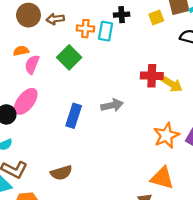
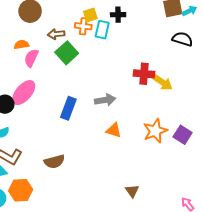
yellow square: (156, 18) -> (90, 15), moved
brown arrow: (55, 19) -> (56, 34), moved
orange triangle: (162, 178) -> (114, 130), moved, size x0.7

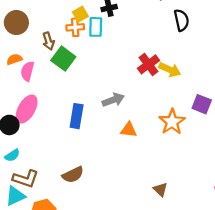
brown arrow: (56, 34) -> (48, 41), turned -91
black semicircle: (182, 39) -> (181, 20), turned 72
red cross: (144, 74) -> (148, 64), turned -30
purple square: (183, 135) -> (202, 104), moved

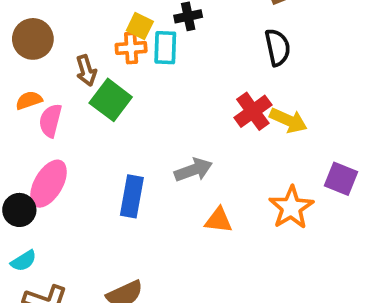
yellow square: (80, 14) -> (140, 26), turned -35
black semicircle: (181, 20) -> (278, 47), moved

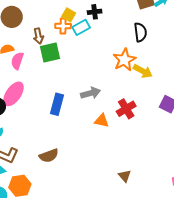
cyan rectangle: (165, 48) -> (81, 27), turned 54
green square: (111, 100) -> (50, 53), turned 35
red cross: (253, 111) -> (126, 109), moved
orange star: (291, 208) -> (124, 60), moved

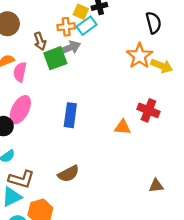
yellow square: (69, 15) -> (81, 12), moved
gray arrow: (91, 93) -> (70, 48), moved
red cross: (126, 109) -> (148, 110), turned -30
brown triangle: (125, 176) -> (156, 186), turned -48

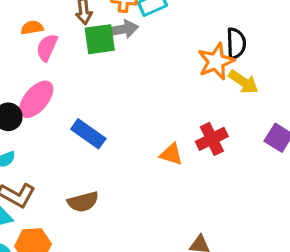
black semicircle: (153, 23) -> (236, 43), moved
red cross: (148, 110) -> (212, 139), turned 30
blue rectangle: (70, 115) -> (88, 134), moved, turned -75

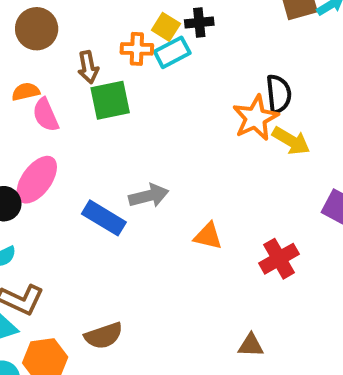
gray arrow: (123, 29) -> (149, 196), moved
pink semicircle: (47, 47) -> (46, 115), turned -44
red cross: (212, 139) -> (279, 259), moved
brown semicircle: (83, 202) -> (104, 336), moved

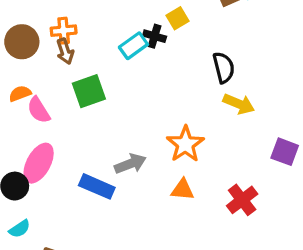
black cross: (199, 23) -> (155, 36), moved, turned 30
yellow square: (166, 27) -> (178, 18), moved, turned 35
orange cross: (137, 49) -> (64, 31), moved
brown arrow: (88, 67) -> (65, 51), moved
orange star: (255, 118) -> (185, 144), moved

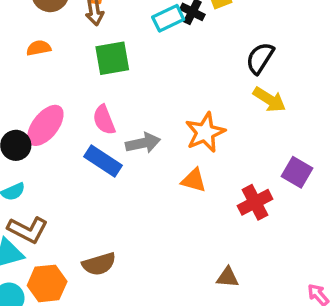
black semicircle: (224, 68) -> (260, 58), turned -144
pink semicircle: (39, 110) -> (104, 120), moved
purple square: (285, 152) -> (297, 172), moved

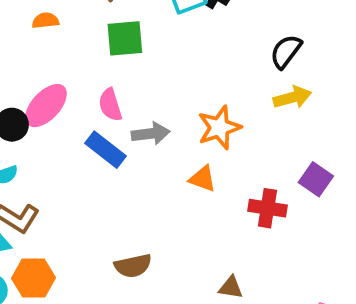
yellow arrow: (269, 100) -> (292, 97), turned -52
red cross: (255, 202) -> (267, 208), turned 32
brown semicircle: (99, 264) -> (133, 266), moved

